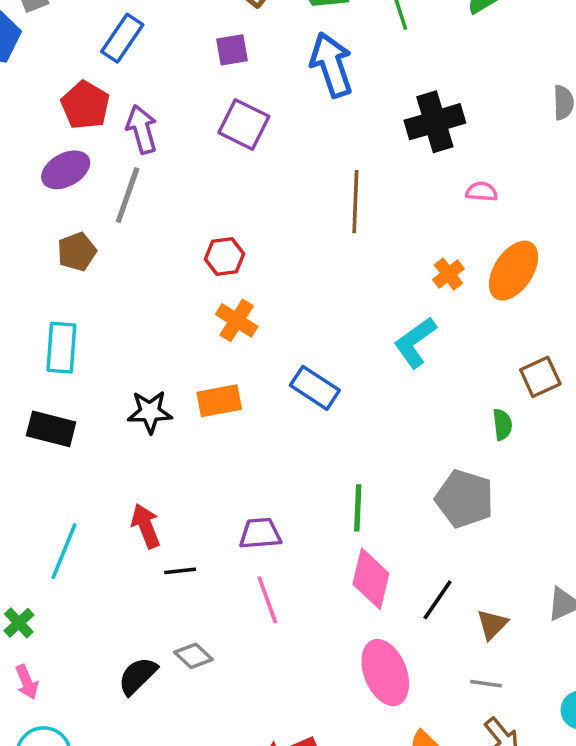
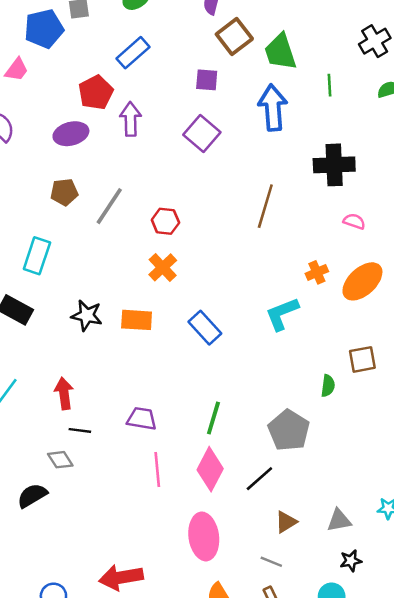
gray line: (128, 195) -> (109, 206), moved
pink line: (267, 600) -> (157, 469), moved
black line: (438, 600) -> (259, 479), moved
gray diamond: (193, 656) -> (60, 460), moved

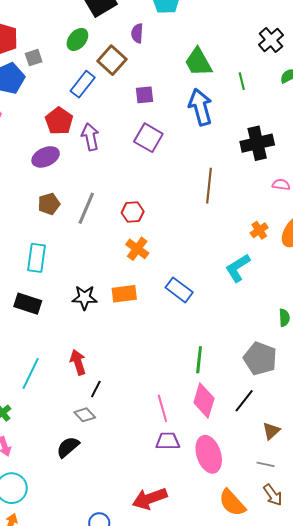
brown square: (234, 37) -> (112, 60), moved
purple trapezoid: (142, 419) -> (168, 441), moved
black line: (80, 430) -> (96, 389), turned -60

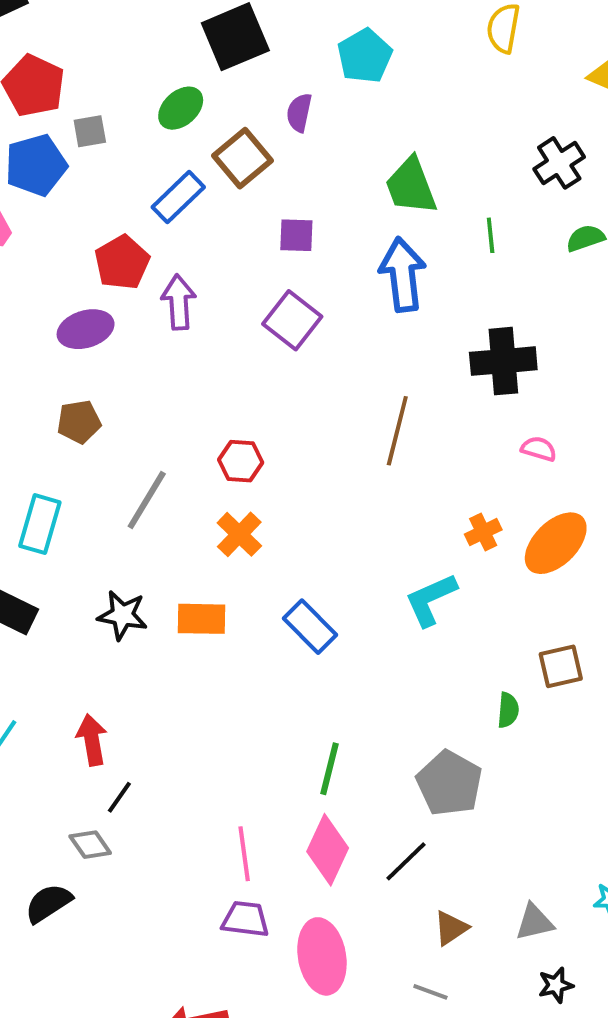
gray line: (86, 208) -> (147, 500), moved

